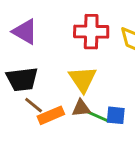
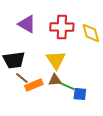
purple triangle: (25, 32) -> (27, 24), moved
blue square: (116, 115) -> (80, 94), moved

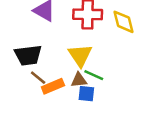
green line: (67, 86) -> (94, 75), moved
blue square: (80, 94) -> (86, 94), moved

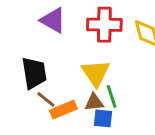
black trapezoid: (28, 55) -> (34, 73), turned -92
green line: (94, 75) -> (112, 96), turned 48

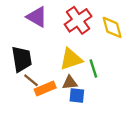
red cross: (104, 25) -> (78, 20), turned -36
yellow triangle: (96, 73) -> (71, 59), turned 45
green line: (112, 96) -> (93, 69), moved

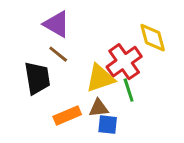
red cross: (78, 20) -> (124, 62), moved
brown line: (31, 80) -> (58, 54), moved

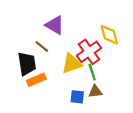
purple triangle: (57, 24) -> (55, 25), moved
brown triangle: (99, 108) -> (95, 91), moved
orange rectangle: (67, 116) -> (36, 80), moved

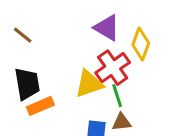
purple triangle: (55, 25) -> (107, 28), moved
yellow diamond: (109, 35) -> (141, 44), turned 35
brown line: (42, 46) -> (23, 35), moved

